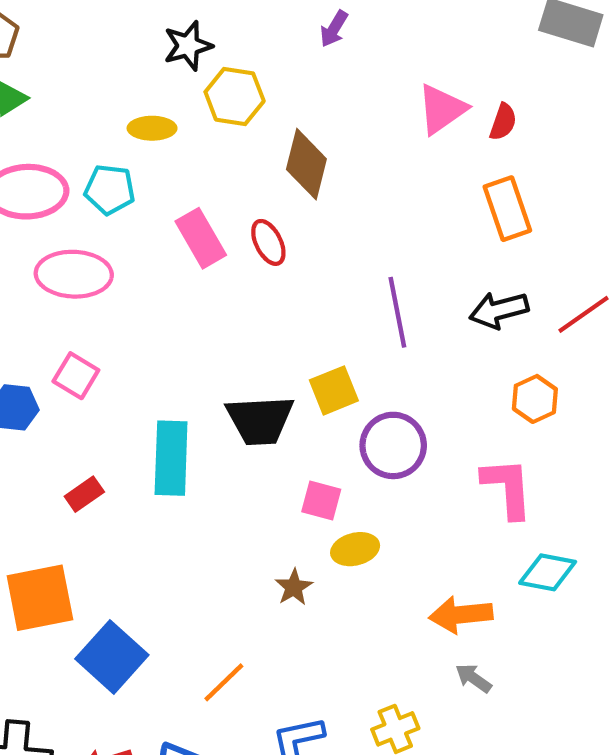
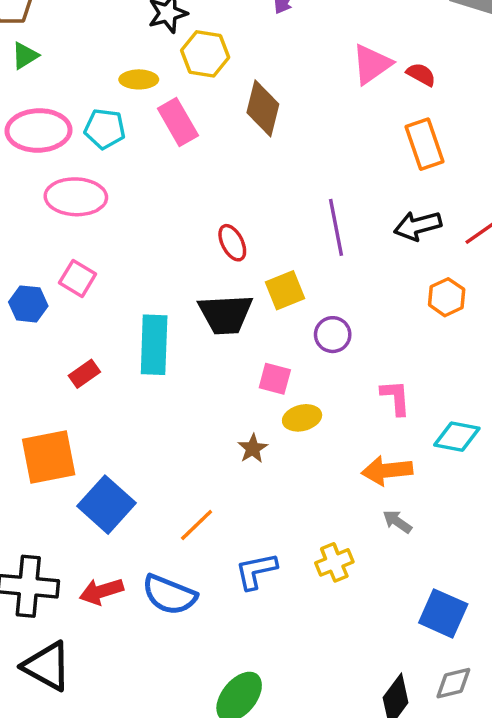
red semicircle: (503, 122) -> (421, 74), turned -80
pink rectangle: (201, 238) -> (178, 122), moved
red ellipse: (268, 242) -> (232, 243), moved
purple circle: (393, 445) -> (333, 335), size x0.7
pink L-shape: (507, 488) -> (396, 397), moved, size x0.7

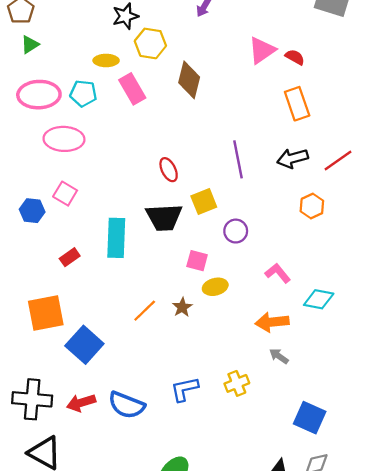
pink L-shape: (396, 397) -> (278, 273), turned -35
orange line: (197, 525) -> (145, 311), moved

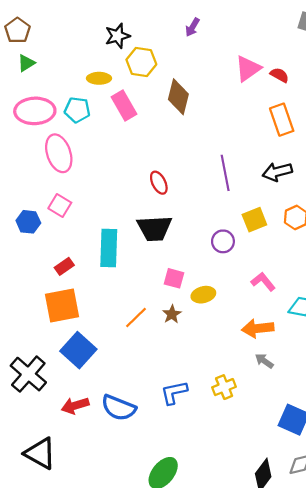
pink ellipse: (64, 139) -> (59, 153), turned 69
yellow square: (204, 201) -> (254, 220), moved
pink square: (197, 261) -> (174, 278), moved
orange square: (46, 313) -> (62, 306), moved
black cross: (32, 399) -> (28, 374), moved, turned 36

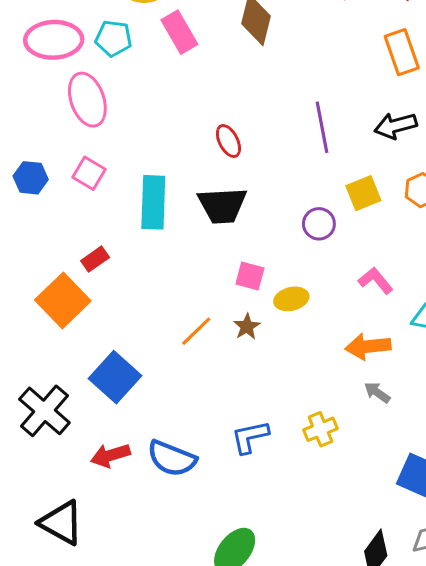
blue hexagon: (28, 222) -> (31, 178), moved
cyan rectangle: (109, 248) -> (153, 202), moved
orange square: (62, 306) -> (63, 300), moved, turned -33

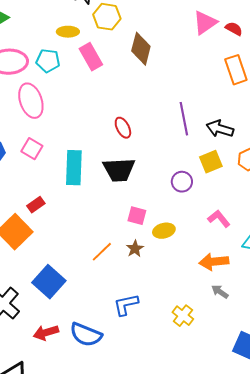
black arrow: (396, 126) -> (220, 129), moved, turned 32
yellow cross: (320, 429) -> (183, 316), turned -30
blue L-shape: (250, 437) -> (126, 305), moved

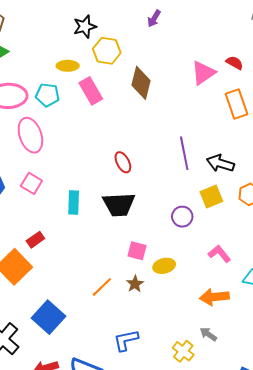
pink triangle: (205, 23) -> (203, 73), moved
cyan rectangle: (74, 168) -> (74, 203), size x0.7
gray arrow: (220, 292) -> (208, 334), moved

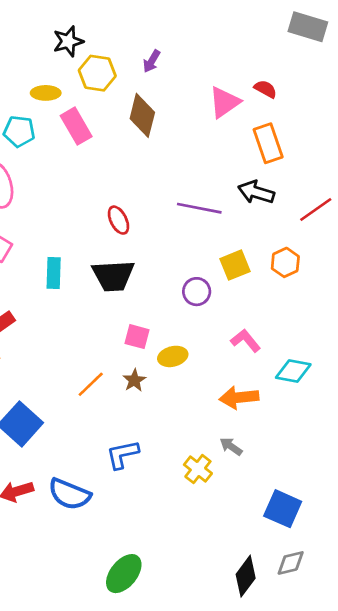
purple arrow: (154, 19) -> (152, 61), moved
purple line: (184, 153) -> (199, 208), turned -68
black arrow: (220, 163) -> (256, 192), moved

